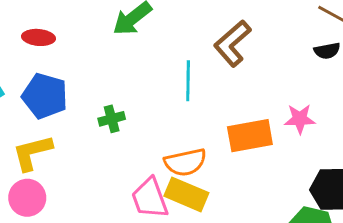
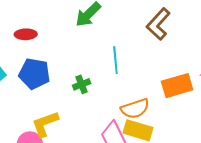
cyan line: (188, 81) -> (115, 60), moved
yellow L-shape: (32, 153) -> (45, 124), moved

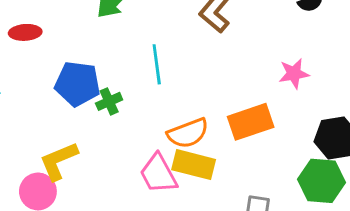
blue pentagon: (34, 74) -> (77, 84), moved
orange rectangle: (177, 86) -> (251, 122), moved

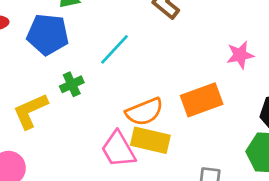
cyan line: (157, 64) -> (114, 49), turned 52
blue pentagon: (77, 84) -> (48, 34), moved
yellow L-shape: (59, 161) -> (30, 111), moved

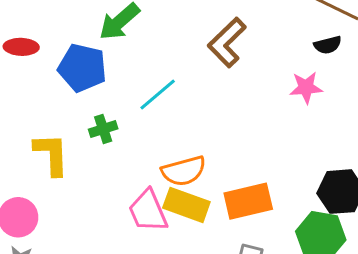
pink star: (240, 55) -> (306, 88), moved
orange rectangle: (202, 100) -> (248, 201), moved
yellow L-shape: (30, 111) -> (51, 154), turned 105

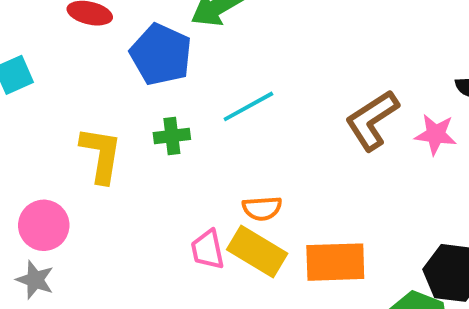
brown L-shape: (227, 42) -> (372, 120), moved
orange semicircle: (184, 171) -> (262, 208), size x0.7
pink trapezoid: (148, 211) -> (208, 250), size x0.7

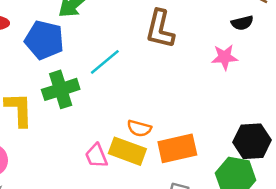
brown L-shape: (372, 120) -> (160, 29), moved, turned -33
green cross: (172, 136) -> (61, 89), size x1.6
orange semicircle: (262, 208) -> (139, 128), moved, turned 30

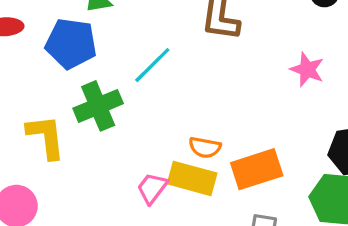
pink star: (225, 57) -> (307, 70), moved, turned 30
pink trapezoid: (96, 156) -> (152, 188), turned 65

